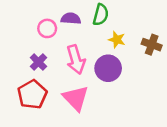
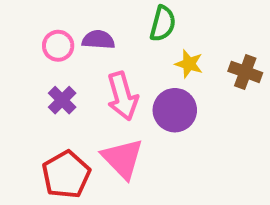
purple semicircle: (71, 18) -> (98, 40), moved
pink circle: (47, 28) -> (58, 46), moved
red pentagon: (32, 94) -> (66, 175), moved

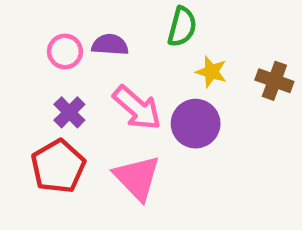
pink arrow: (123, 96) -> (137, 108), turned -33
red pentagon: (66, 175) -> (58, 166), moved

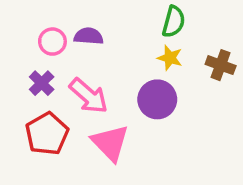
green semicircle: (182, 27) -> (174, 22), moved
pink arrow: (137, 108) -> (89, 96), moved
purple cross: (69, 112) -> (42, 83), moved

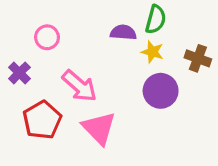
purple semicircle: (89, 36) -> (123, 32), moved
purple cross: (42, 83) -> (19, 73), moved
purple circle: (157, 99) -> (161, 91), moved

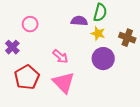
pink arrow: (79, 86) -> (60, 56), moved, size x0.7

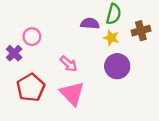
pink circle: (30, 24) -> (32, 37), moved
brown cross: (127, 38) -> (141, 31), moved, turned -35

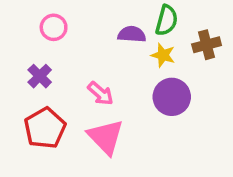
pink circle: (32, 37) -> (54, 27), moved
purple cross: (14, 53) -> (40, 76), moved

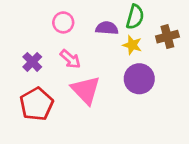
pink circle: (54, 27) -> (63, 22), moved
pink arrow: (100, 93) -> (70, 59), moved
pink triangle: (106, 137) -> (86, 90), moved

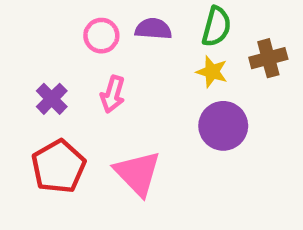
purple semicircle: (107, 28) -> (153, 29), moved
pink arrow: (70, 59) -> (113, 94), turned 65
pink triangle: (86, 90) -> (137, 173), moved

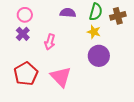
pink circle: (101, 36) -> (25, 15), moved
brown cross: (268, 58) -> (118, 16), moved
purple cross: (52, 99) -> (23, 34), moved

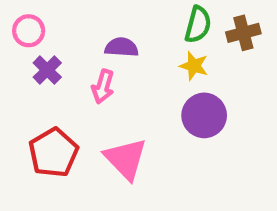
purple semicircle: (68, 13) -> (122, 47), moved
pink circle: (25, 15) -> (29, 31), moved

